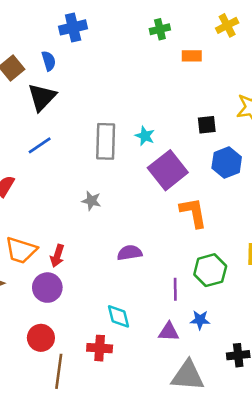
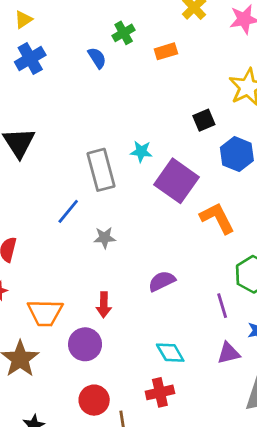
blue semicircle: (49, 61) -> (97, 58), moved
blue line: (40, 145) -> (68, 211), moved
red arrow: (57, 256) -> (104, 305), moved

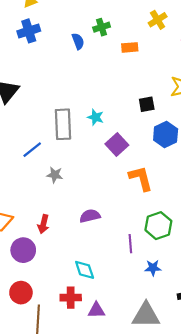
purple square: (177, 181) -> (117, 145), size x0.7
purple triangle: (229, 353) -> (96, 310), moved

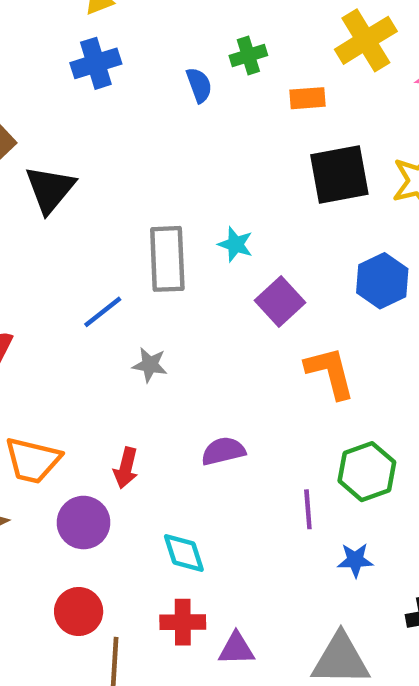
yellow cross: (158, 20) -> (366, 40), size x1.5
black square: (147, 104) -> (339, 174), moved, size x1.8
cyan diamond: (85, 270) -> (184, 553), moved

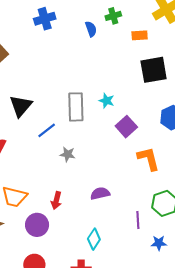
black triangle: (50, 189) -> (21, 106), moved
cyan diamond: (184, 553) -> (94, 239), moved, turned 50

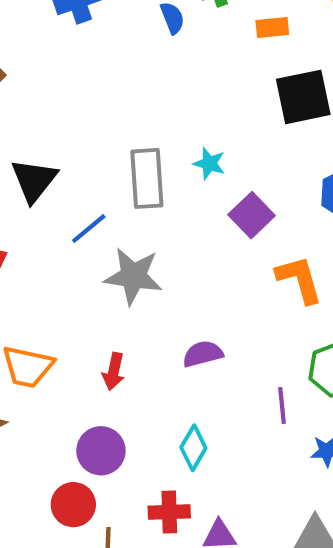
gray star: (68, 154) -> (133, 276), size x1.8
purple circle: (37, 225) -> (101, 451), moved

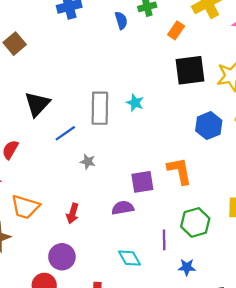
orange rectangle: (272, 28) -> (176, 30), turned -54
purple square: (252, 215) -> (142, 182), moved, turned 30
gray star: (133, 276) -> (88, 162), size x0.5
cyan diamond: (193, 448) -> (130, 258), moved, turned -65

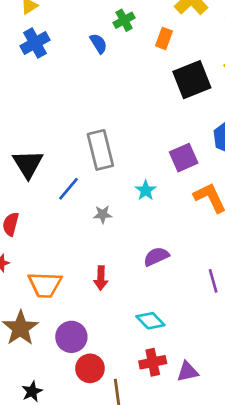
cyan star: (135, 103) -> (146, 190), moved, turned 30
purple square: (142, 182) -> (184, 158), moved
purple circle: (62, 257) -> (71, 337), moved
cyan diamond: (130, 258) -> (150, 321), moved

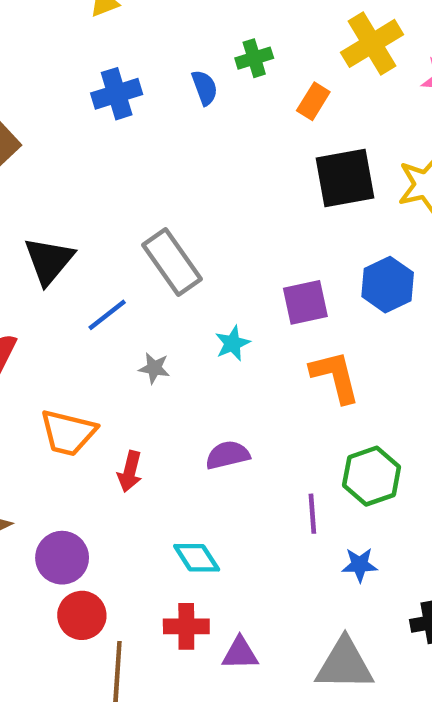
blue cross: (35, 43) -> (117, 94), moved
gray rectangle: (100, 150) -> (172, 262), turned -33
orange trapezoid: (45, 285) -> (68, 433), moved

